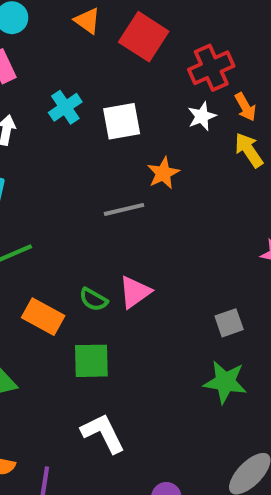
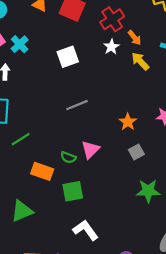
cyan cross: (65, 107) -> (20, 44), moved
orange star: (163, 173) -> (128, 122), moved
gray square: (229, 323) -> (136, 152), moved

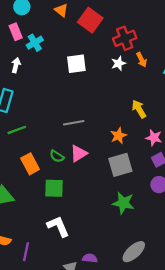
yellow arrow: (140, 61) -> (139, 109), moved
gray line: (77, 105) -> (74, 123), moved
gray square: (136, 152) -> (120, 165), size x1.6
orange rectangle: (42, 171) -> (30, 164), turned 30

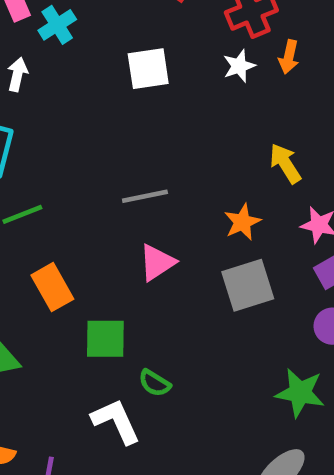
orange arrow: (142, 60) -> (289, 57), turned 40
green semicircle: (57, 156) -> (155, 383), moved
green star: (123, 203) -> (300, 393), moved

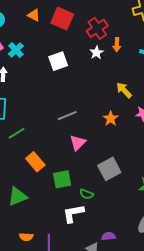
gray square: (248, 285) -> (109, 169), moved
white L-shape: (116, 421) -> (73, 213), turned -65

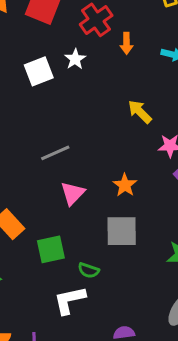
white star: (96, 53) -> (75, 59), moved
orange star: (111, 119) -> (125, 185), moved
gray square: (109, 169) -> (122, 231), turned 30

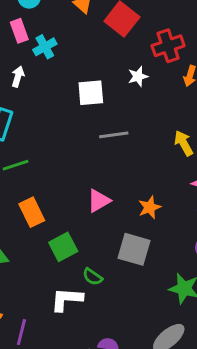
white square: (39, 71) -> (91, 93), moved
gray line: (55, 153) -> (114, 135), moved
green square: (51, 249) -> (63, 247), turned -32

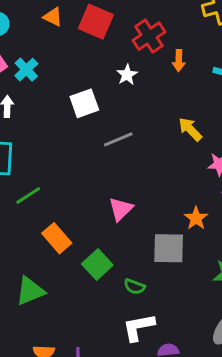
orange star: (150, 207) -> (196, 218), moved
white L-shape: (67, 299) -> (139, 327), moved

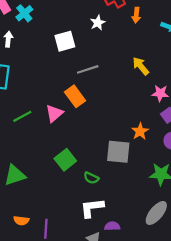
green line: (28, 195) -> (22, 116), moved
pink triangle: (121, 209) -> (54, 113), moved
orange rectangle: (57, 238) -> (75, 96), moved

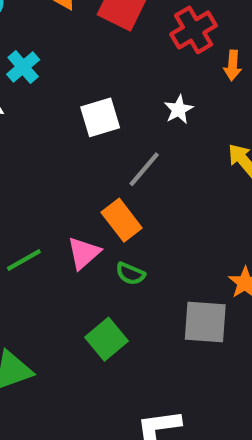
white star: (98, 23) -> (179, 109), moved
gray line: (88, 69) -> (144, 169), turned -30
green semicircle: (91, 178) -> (130, 274), moved

